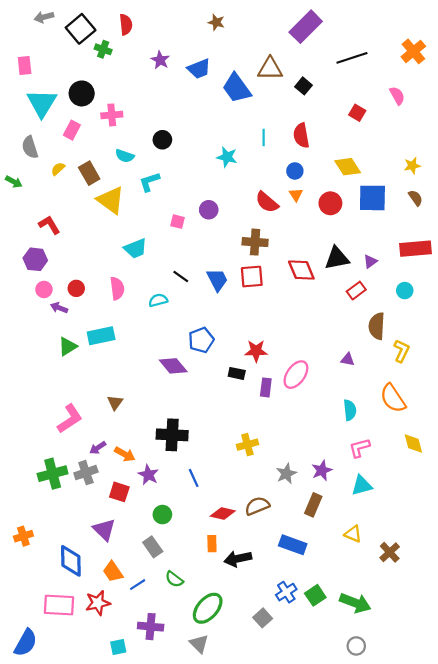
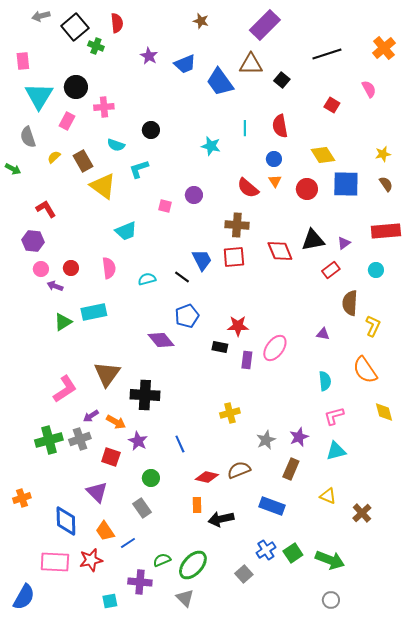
purple rectangle: (306, 27) -> (265, 25), moved
black line: (181, 277) -> (182, 277), moved
brown triangle: (115, 403) -> (107, 374), size x1.8
black cross: (172, 435) -> (145, 395), moved
green semicircle: (174, 579) -> (162, 560), moved, turned 120

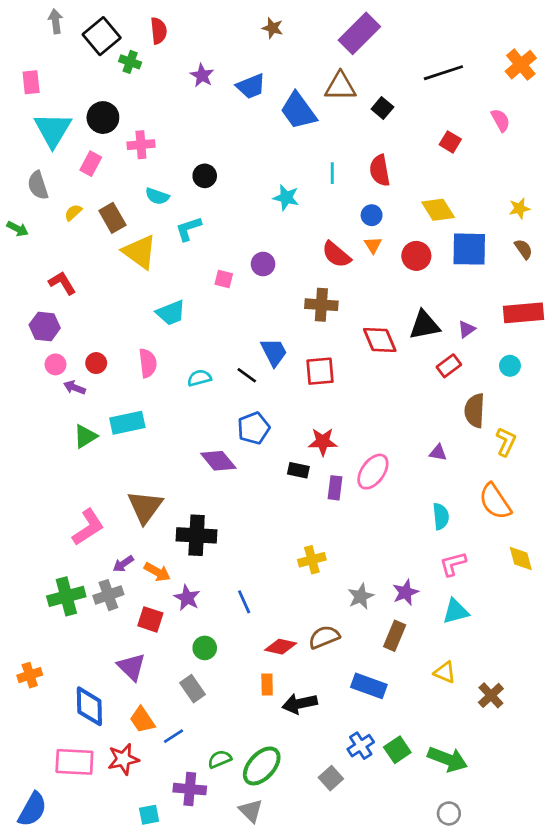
gray arrow: (41, 16) -> (55, 21), turned 96
red square: (234, 257) -> (320, 371), moved

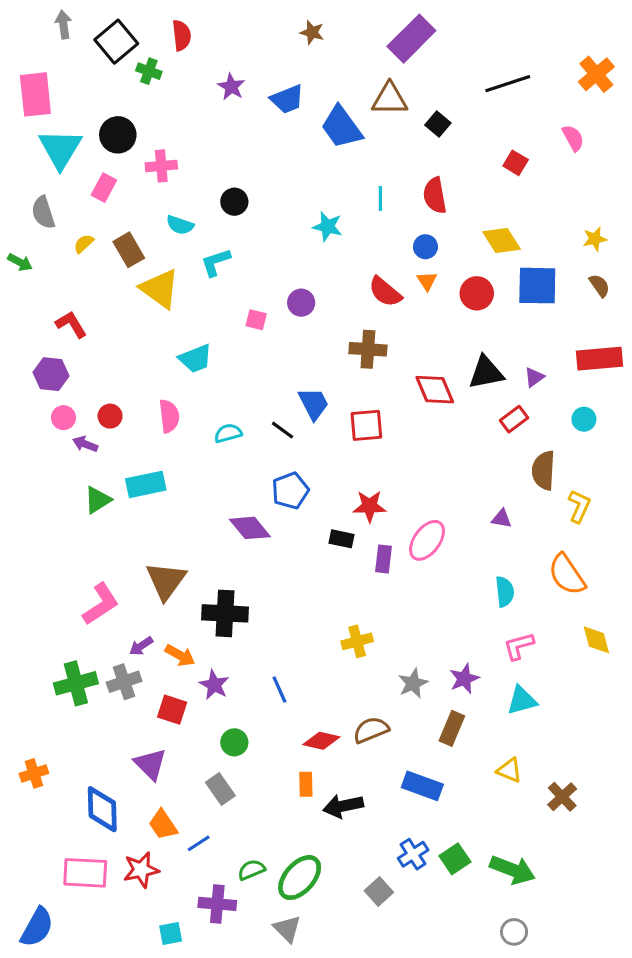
pink rectangle: (31, 82) -> (35, 94), size x1.6

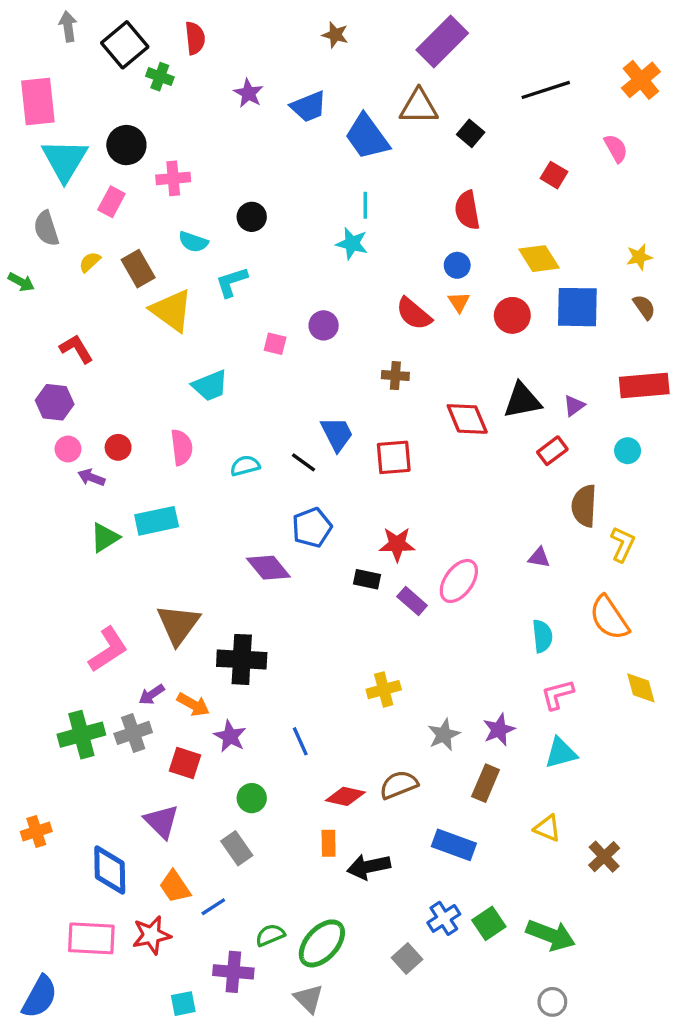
cyan line: (380, 199) -> (365, 205), moved
brown cross: (368, 349) -> (395, 376), size x0.7
purple rectangle: (384, 559) -> (412, 601), turned -56

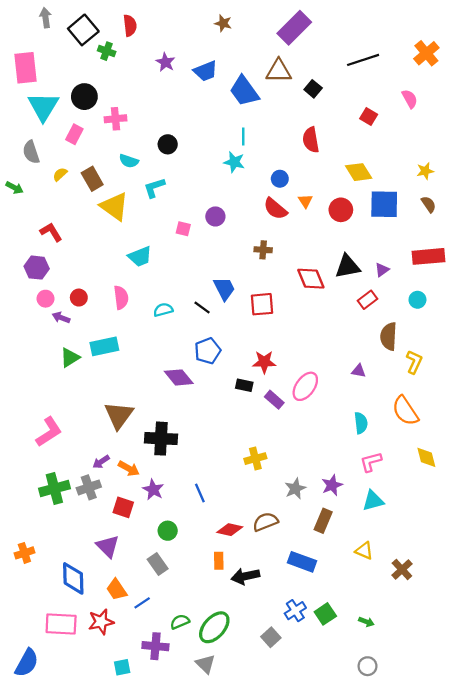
blue circle: (457, 265) -> (280, 179), moved
pink L-shape: (108, 649) -> (49, 432), moved
green arrow: (551, 935) -> (366, 622), size x0.5

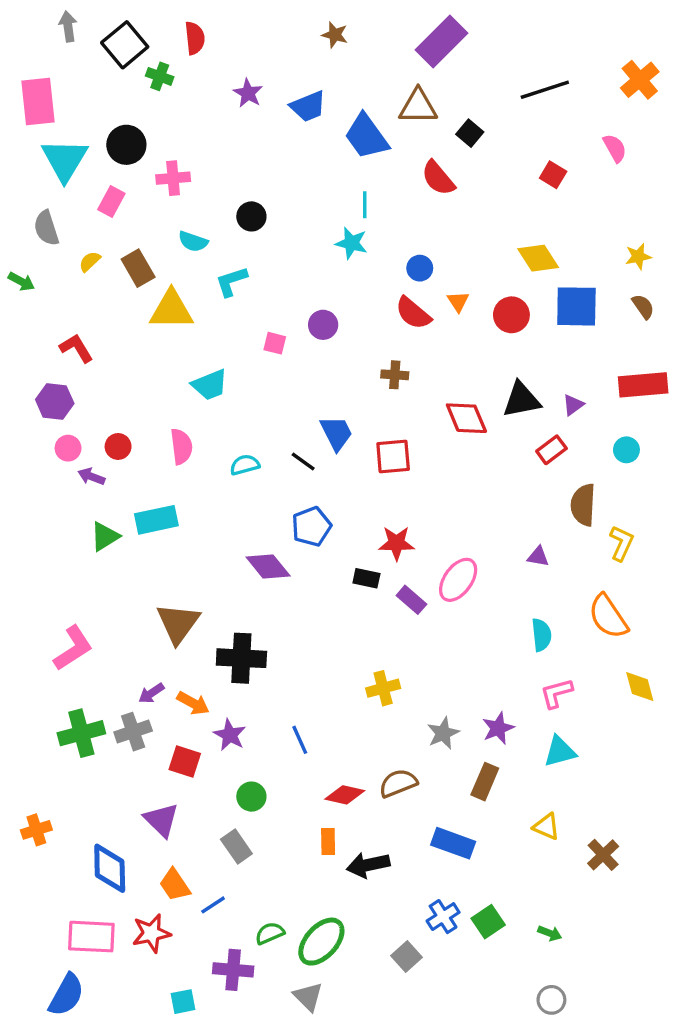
red semicircle: (311, 140) -> (438, 178), moved, turned -30
yellow triangle: (114, 206) -> (171, 310), turned -36
blue semicircle: (27, 663) -> (66, 995), moved

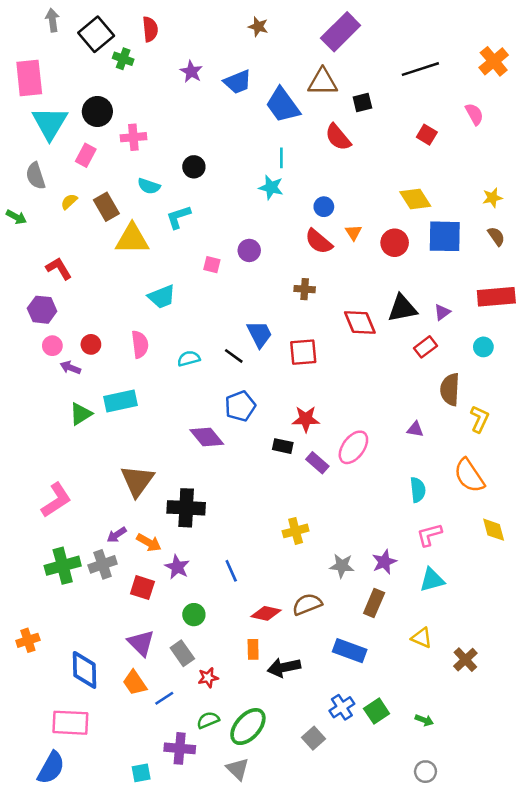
black square: (470, 133) -> (362, 102), turned 36
gray star: (443, 733) -> (342, 566), turned 30
purple triangle: (161, 820) -> (141, 643), moved
red star: (151, 933) -> (208, 678), moved, size x0.7

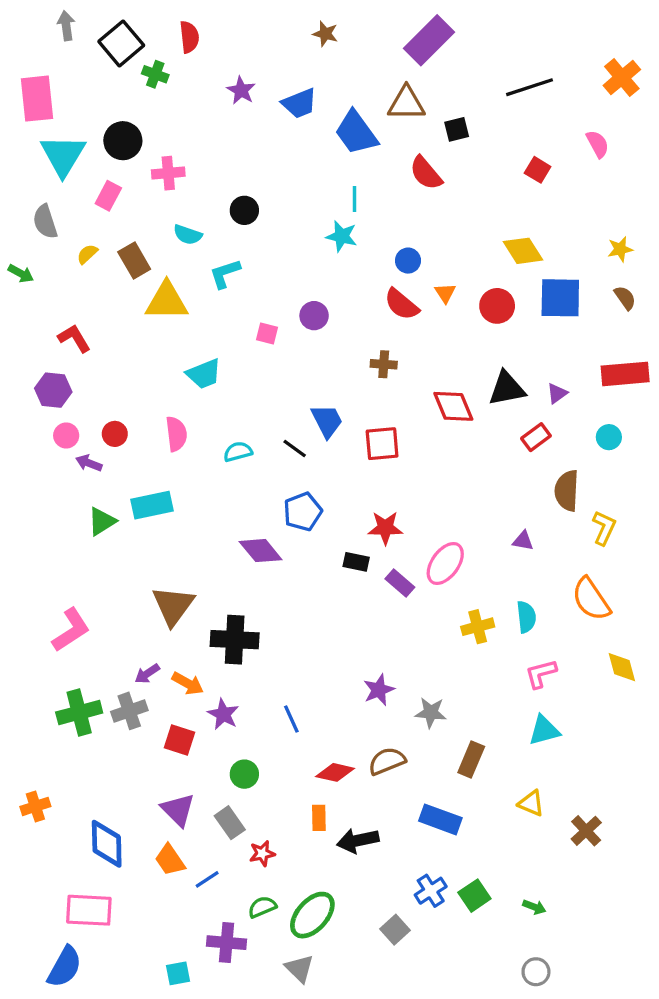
yellow cross: (296, 531) -> (478, 627), moved
purple star: (384, 562) -> (379, 690), moved

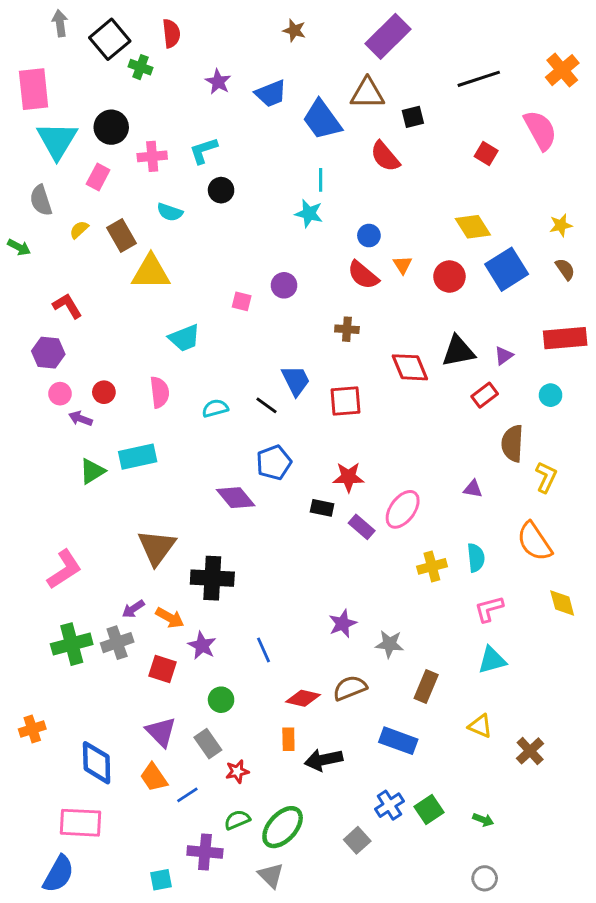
pink semicircle: (598, 144) -> (540, 130), size x1.6
cyan L-shape: (225, 274) -> (203, 151), moved
blue square: (560, 298) -> (507, 269), turned -33

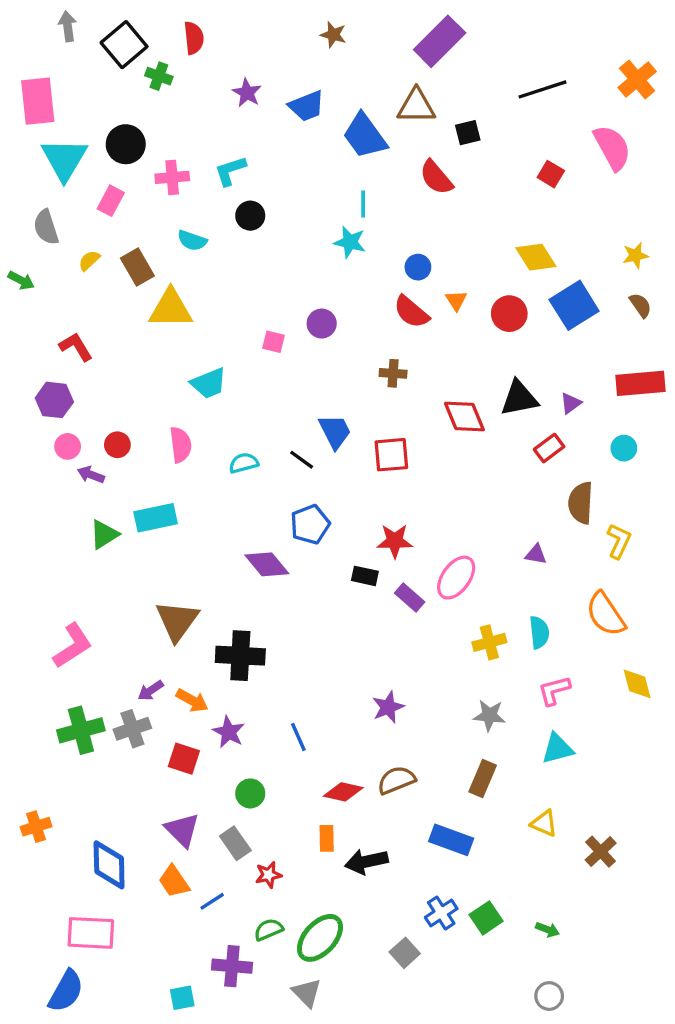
gray star: (389, 644) -> (489, 715), moved

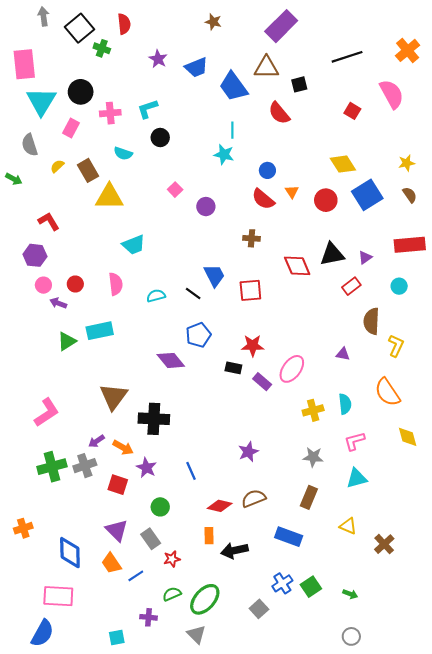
pink square: (273, 342) -> (175, 190), moved, turned 32
purple cross: (232, 966) -> (149, 617), size x0.7

